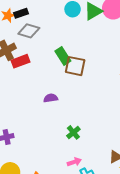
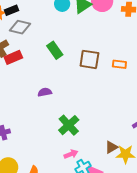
brown square: (75, 66) -> (89, 59), moved
green cross: (73, 132) -> (69, 125), size x1.5

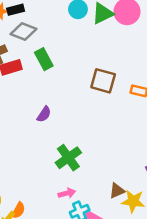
green rectangle: (55, 50) -> (44, 59), moved
purple semicircle: (45, 92) -> (44, 114), turned 128

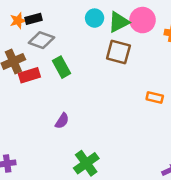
brown square: (103, 81) -> (118, 52), moved

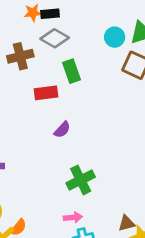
cyan circle: (95, 18) -> (115, 37), moved
red rectangle: (29, 75) -> (46, 93), moved

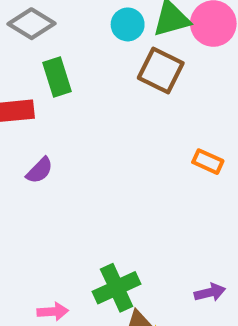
green cross: (81, 180) -> (117, 288), moved

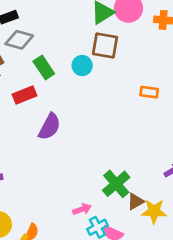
cyan circle: (128, 24) -> (82, 66), moved
purple semicircle: (40, 170) -> (50, 127), size x1.5

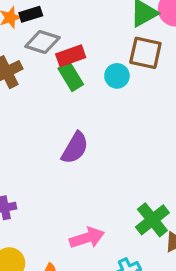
red rectangle: (24, 95) -> (71, 56), moved
pink arrow: (82, 209) -> (87, 238), moved, size x1.5

